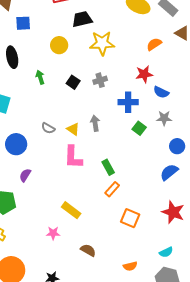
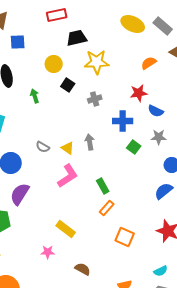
black square: (73, 82) -> (68, 85), moved
pink L-shape: (73, 157) -> (68, 176), turned -125
purple semicircle: (25, 175) -> (20, 194), size x1.6

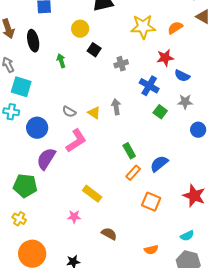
yellow star: (97, 62) -> (143, 27), moved
blue cross: (123, 121) -> (149, 86), turned 30
pink L-shape: (68, 176) -> (76, 141), moved
blue semicircle: (164, 191) -> (159, 164), moved

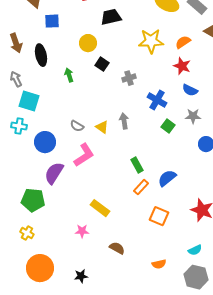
red star: (165, 58) -> (182, 66), moved, turned 30

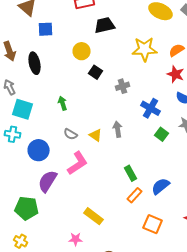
green arrow: (69, 75) -> (63, 103), moved

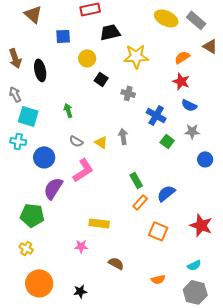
blue square: (46, 29) -> (63, 36), moved
yellow star: (145, 49) -> (136, 56), moved
gray cross: (123, 86) -> (128, 93), turned 32
yellow rectangle: (94, 216) -> (99, 223), turned -30

